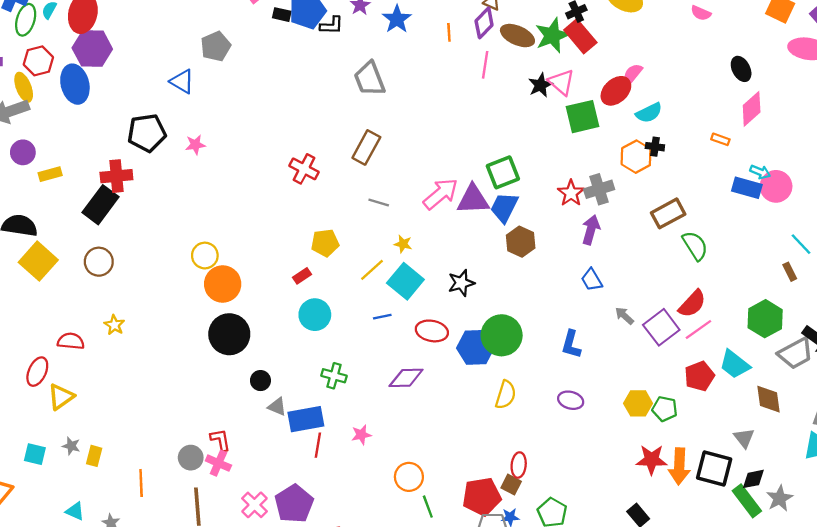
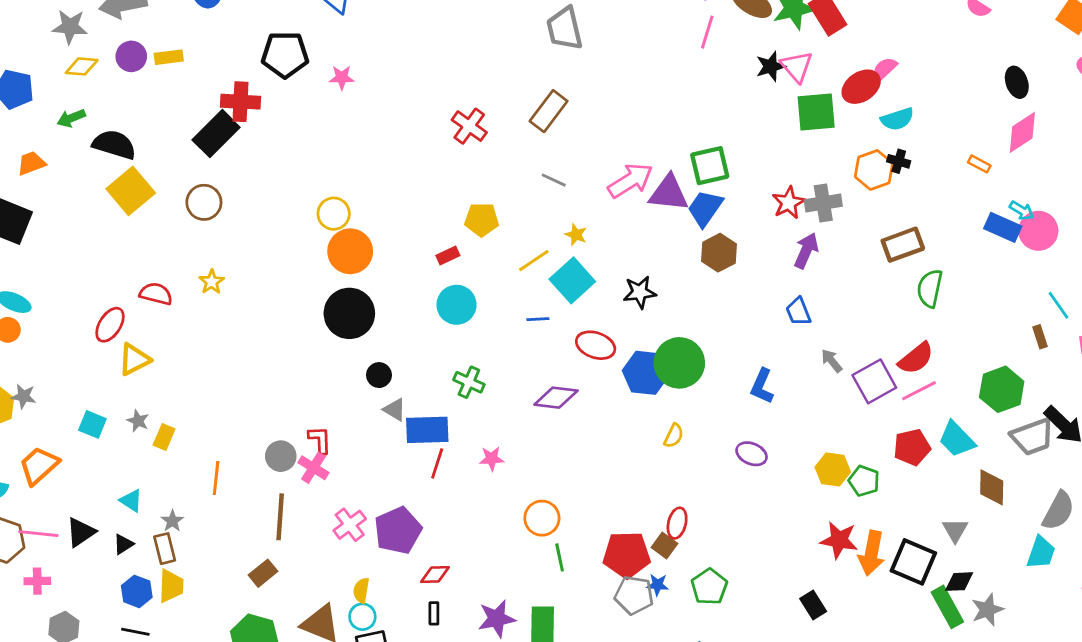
yellow rectangle: (50, 174) -> (169, 57), moved
green semicircle: (695, 246) -> (930, 288), turned -144
yellow semicircle: (506, 395) -> (674, 436), size x0.7

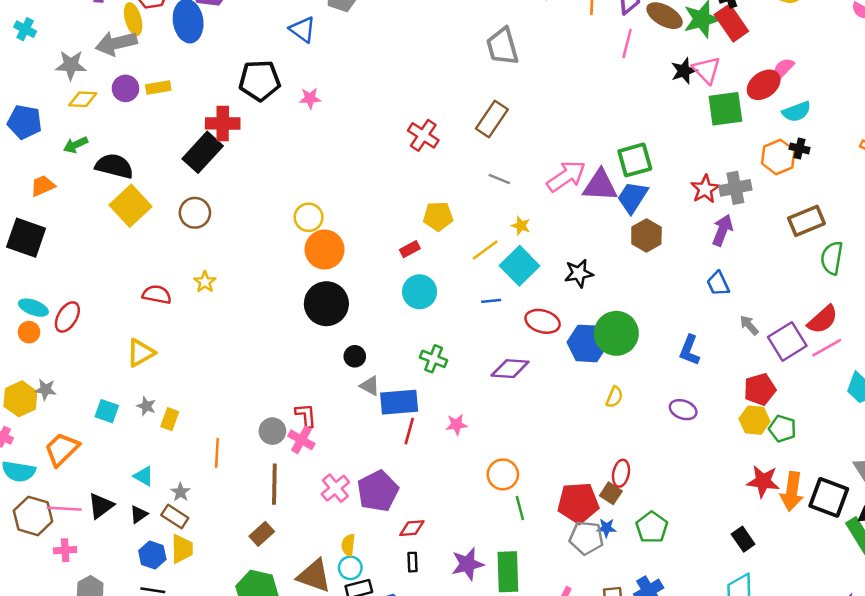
red ellipse: (110, 325) -> (67, 317), moved
red pentagon: (912, 447) -> (760, 389), moved
brown rectangle: (165, 549) -> (175, 517), turned -40

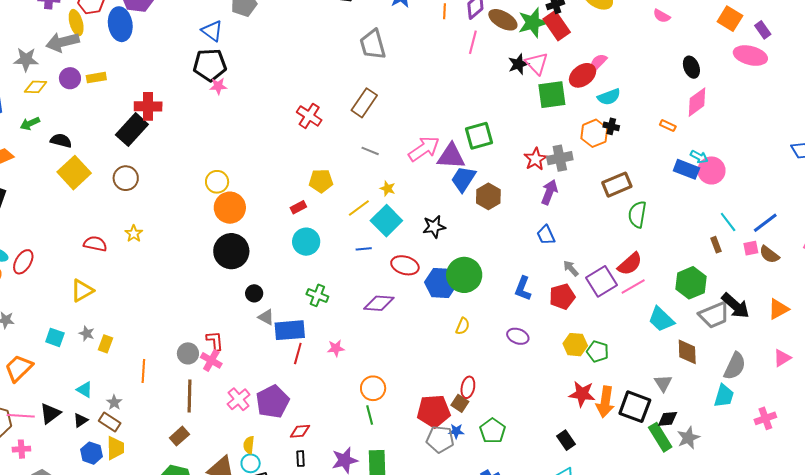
black pentagon: (260, 80) -> (210, 65), moved
black semicircle: (114, 166) -> (61, 141), size x0.7
blue trapezoid: (632, 197) -> (463, 179), moved
red pentagon: (760, 389) -> (562, 297), moved
green line: (520, 508) -> (370, 415), moved

